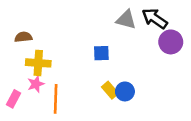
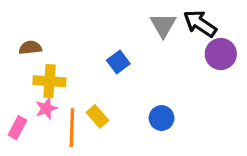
gray triangle: (126, 20) -> (163, 25), turned 45
blue square: (101, 53) -> (118, 62), moved, turned -35
yellow rectangle: (110, 90) -> (98, 116), moved

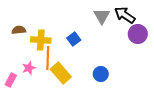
yellow cross: (49, 81) -> (41, 40), moved
yellow rectangle: (98, 116) -> (61, 73), size x1.5
orange line: (72, 128) -> (48, 58), moved

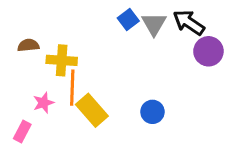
blue square: (74, 39) -> (128, 20), moved
pink rectangle: (11, 80) -> (22, 132), moved

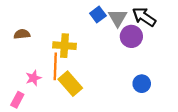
purple circle: (208, 51) -> (131, 36), moved
yellow cross: (62, 60) -> (65, 46), moved
blue circle: (152, 112) -> (142, 84), moved

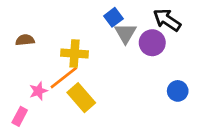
gray triangle: (118, 18) -> (125, 33), moved
orange line: (55, 66) -> (64, 78), turned 50
blue circle: (142, 84) -> (178, 91), moved

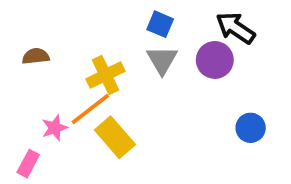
blue square: (113, 17) -> (160, 24), turned -30
gray triangle: (125, 33) -> (162, 60), moved
yellow cross: (75, 53) -> (105, 75), turned -30

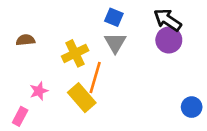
purple circle: (215, 60) -> (169, 40), moved
orange line: (90, 109) -> (95, 78), moved, turned -36
blue circle: (251, 128) -> (192, 107), moved

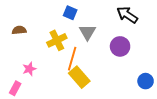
blue square: (114, 17) -> (70, 13), moved
purple circle: (169, 40) -> (120, 46), moved
yellow rectangle: (82, 98) -> (79, 77), moved

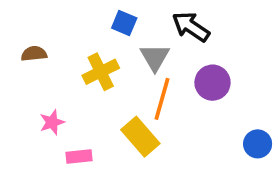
black arrow: (127, 15) -> (191, 27), moved
orange line: (72, 59) -> (162, 99), moved
pink rectangle: (15, 88) -> (79, 157), moved, turned 56

